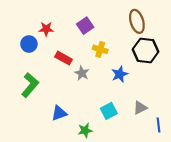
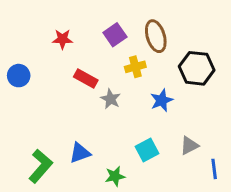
brown ellipse: (137, 21) -> (156, 36), moved
blue circle: (29, 44) -> (19, 76), moved
yellow cross: (100, 49) -> (135, 67), turned -32
green L-shape: (30, 85) -> (41, 166), moved

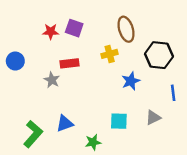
purple square: (115, 35) -> (74, 28), moved, turned -36
red rectangle: (86, 78) -> (69, 63), turned -36
gray star: (111, 99) -> (52, 80), moved
cyan square: (147, 150) -> (119, 121), turned 30
blue line: (214, 169) -> (173, 93), moved

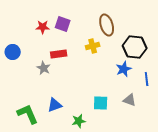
blue star: (131, 81) -> (124, 69), moved
gray triangle: (153, 118) -> (130, 100), turned 48
green L-shape: (33, 134) -> (28, 114), turned -65

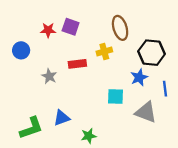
blue circle: (13, 52) -> (21, 50), moved
red rectangle: (59, 54) -> (77, 64), moved
gray triangle: (130, 100) -> (146, 112), size x1.5
cyan square: (101, 103) -> (116, 96), moved
green L-shape: (28, 114) -> (31, 128), turned 95

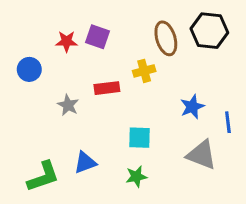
black hexagon: (152, 53) -> (209, 31), moved
cyan square: (116, 96) -> (139, 138), moved
green star: (89, 136) -> (136, 177), moved

